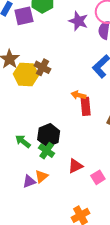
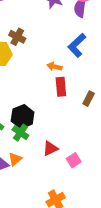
brown cross: (42, 67) -> (17, 37), moved
orange arrow: (78, 95) -> (55, 67), moved

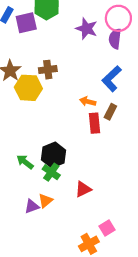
brown cross: (17, 37) -> (48, 70), turned -35
brown rectangle: (89, 99) -> (110, 112), moved
pink square: (74, 160) -> (107, 228), moved

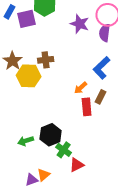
orange arrow: (88, 101) -> (81, 88), turned -56
green arrow: (25, 162) -> (26, 141), turned -56
green cross: (51, 172) -> (64, 150), moved

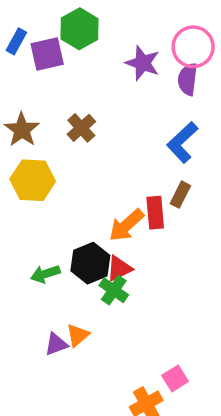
brown cross: (46, 60) -> (81, 128), turned -35
yellow hexagon: (29, 76) -> (33, 180), moved
orange arrow: (81, 88) -> (126, 225), moved, size x1.5
red triangle: (77, 165) -> (119, 269), moved

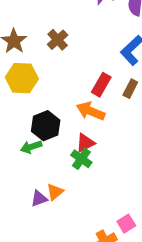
red rectangle: (155, 213) -> (101, 85), moved, turned 35
orange arrow: (126, 225) -> (91, 111), turned 64
black hexagon: (90, 263) -> (46, 126), moved

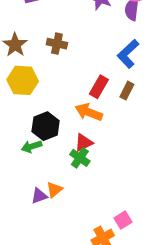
brown cross: (58, 40) -> (57, 44), turned -36

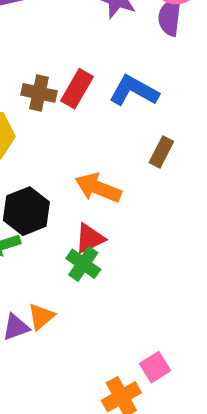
brown cross: (57, 44) -> (39, 93), moved
blue L-shape: (128, 54) -> (134, 91), moved, turned 72
red rectangle: (99, 87) -> (77, 89), moved

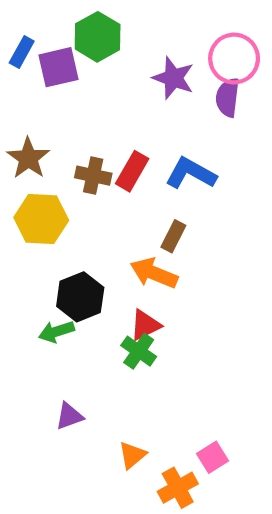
brown rectangle: (161, 152) -> (173, 236), moved
orange triangle: (41, 317) -> (132, 455), moved

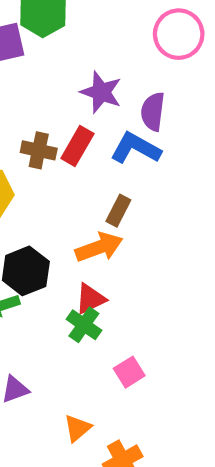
purple star: (173, 78) -> (101, 92), moved
purple semicircle: (228, 98) -> (153, 112), moved
orange arrow: (154, 273) -> (99, 247), turned 138
pink square: (212, 457) -> (129, 372), moved

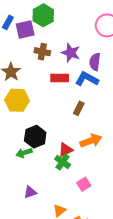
red rectangle: (77, 146) -> (60, 78), turned 60
brown cross: (39, 150) -> (42, 52), moved
orange arrow: (99, 247) -> (91, 141), moved

